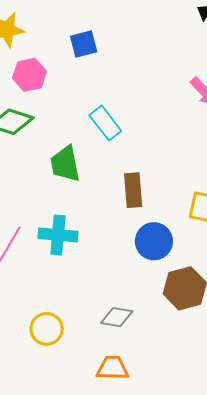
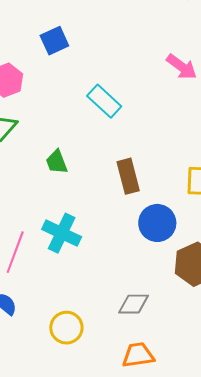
cyan rectangle: (105, 123) -> (104, 101), moved
green trapezoid: (65, 164) -> (57, 162), size x0.7
cyan cross: (58, 235) -> (62, 233), turned 30

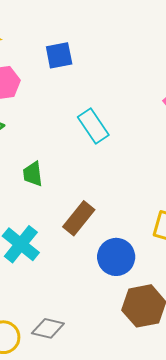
brown rectangle: (128, 176) -> (79, 218), moved, turned 40
gray diamond: (133, 304) -> (48, 328), moved

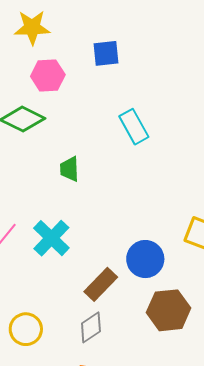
brown rectangle: (79, 218) -> (101, 284), moved
gray diamond: (48, 328) -> (91, 327), moved, turned -52

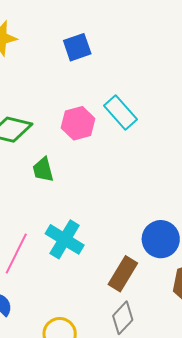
pink hexagon: (48, 75) -> (78, 123), moved
green trapezoid: (69, 169) -> (43, 170), moved

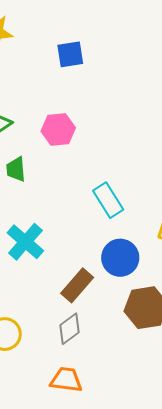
cyan rectangle: (120, 113) -> (108, 200), moved

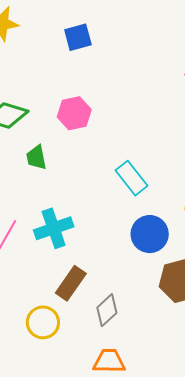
cyan cross: (25, 242) -> (54, 228), turned 36
brown rectangle: (77, 285) -> (71, 283), moved

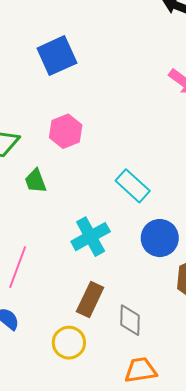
blue square: (78, 37) -> (57, 56), size x1.4
cyan cross: (54, 228) -> (91, 237), moved
gray diamond: (107, 310) -> (130, 320), turned -36

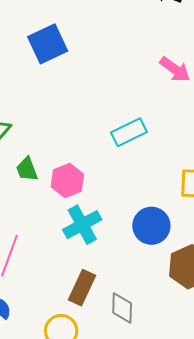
pink hexagon: (66, 131) -> (67, 181), moved
cyan rectangle: (133, 186) -> (129, 132), moved, turned -68

